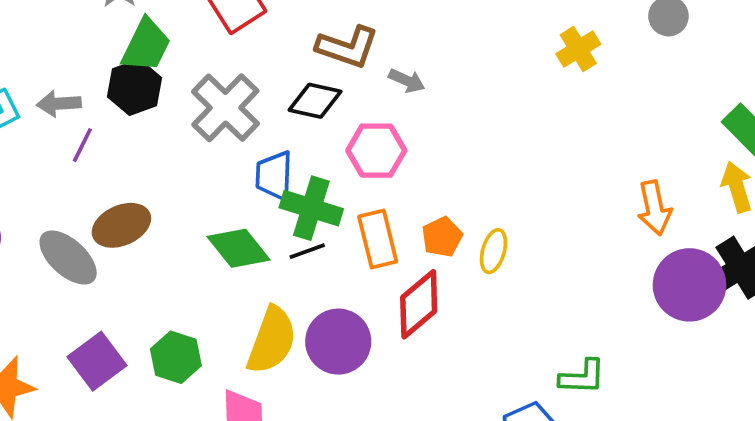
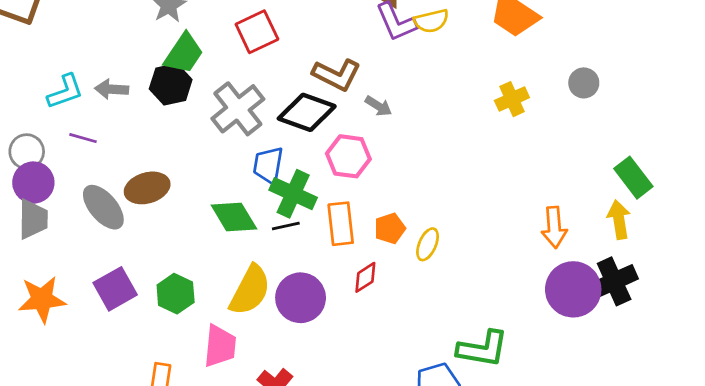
black diamond: (315, 101) -> (307, 112), size x1.4
purple line: (82, 145) -> (83, 138), moved, turned 72
red diamond: (419, 304) -> (365, 277), size x0.6
green L-shape: (582, 377) -> (483, 349), size x1.4

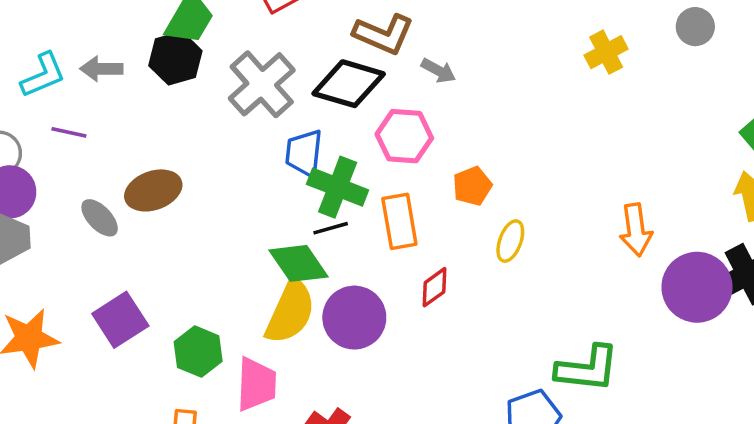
gray ellipse: (103, 207) -> (100, 218), size x0.7
green diamond: (234, 217) -> (299, 263), moved
orange arrow: (554, 227) -> (636, 230), moved
orange pentagon: (390, 228) -> (472, 186), moved
green hexagon: (176, 294) -> (198, 352), moved

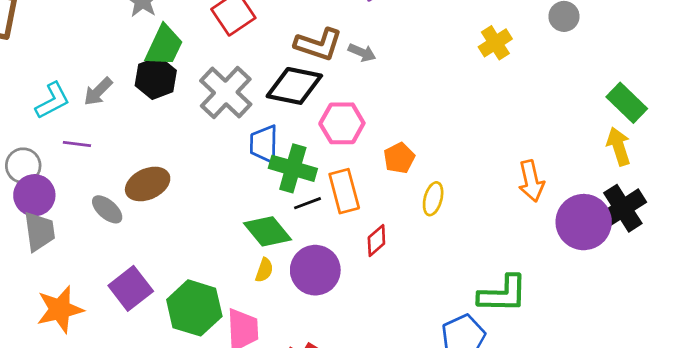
gray arrow: (101, 69) -> (98, 92), turned -40
gray arrow: (438, 71) -> (362, 53), moved
black line: (331, 228) -> (308, 203), moved
yellow semicircle: (290, 312) -> (264, 270), size x0.5
green hexagon: (198, 352) -> (194, 308), size x1.4

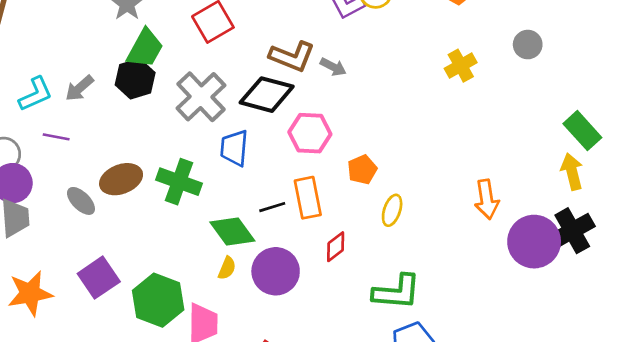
green cross: (293, 168) -> (179, 182), moved
green L-shape: (503, 294) -> (397, 292), moved

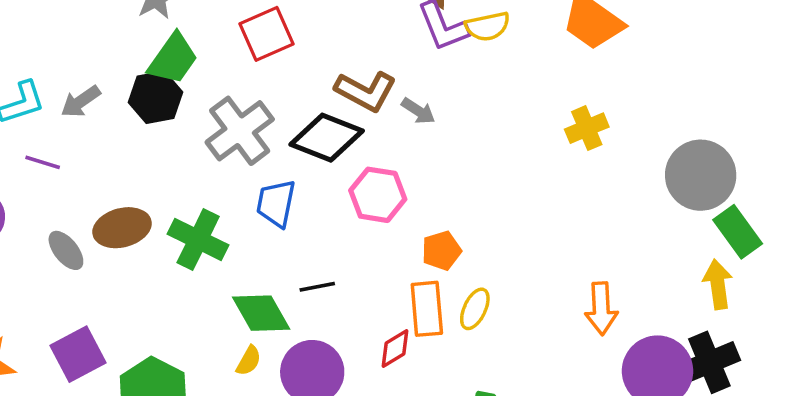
gray circle: (528, 45) -> (701, 175), moved, size x1.8
orange rectangle: (308, 198) -> (427, 309), moved

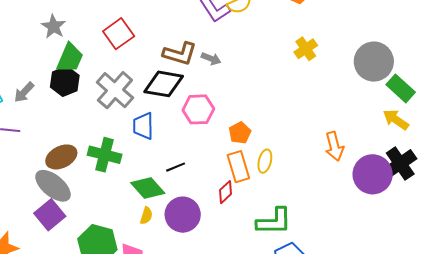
gray ellipse: (66, 250) -> (53, 186), moved, size x1.6
yellow arrow: (718, 284) -> (396, 120), turned -36
purple square: (78, 354) -> (50, 215), moved

